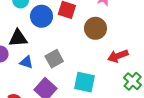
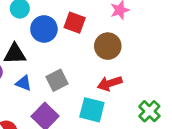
red arrow: (118, 56) -> (110, 83), moved

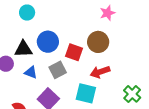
red square: (75, 23) -> (74, 52), moved
blue circle: (44, 29) -> (48, 42), moved

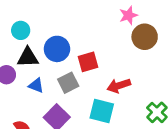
cyan circle: (27, 13) -> (21, 30), moved
brown circle: (98, 42) -> (145, 37), moved
red square: (74, 52) -> (88, 62), turned -36

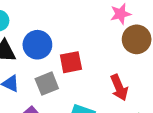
red arrow: (119, 86) -> (119, 88), moved, turned -100

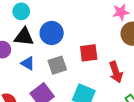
red square: (71, 62) -> (89, 53), moved

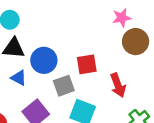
blue circle: (52, 33) -> (44, 60), moved
gray square: (57, 65) -> (64, 86), moved

